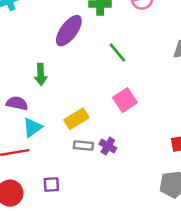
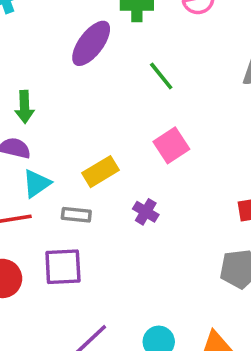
green arrow: (41, 74) -> (24, 107), moved
gray rectangle: (83, 146) -> (76, 215), moved
purple square: (51, 184) -> (63, 267), size x1.6

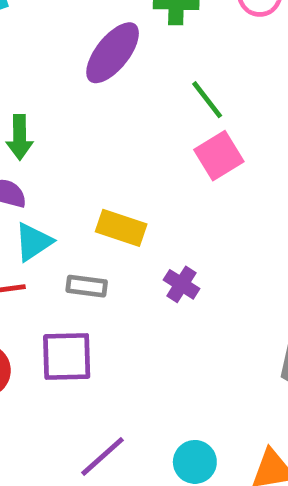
pink square: (171, 145) -> (219, 156), moved
yellow rectangle: (100, 172) -> (121, 228), turned 48

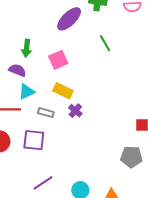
pink square: (219, 156) -> (58, 60), moved
purple cross: (182, 284) -> (75, 111), moved

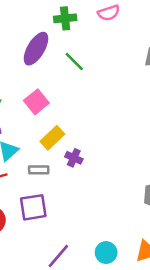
green line: (105, 43) -> (74, 62), moved
yellow rectangle: (63, 91) -> (52, 138), turned -54

